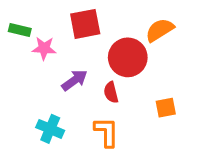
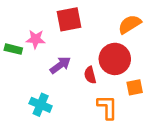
green rectangle: (20, 30) -> (13, 49), moved
red circle: (128, 57) -> (115, 59), moved
orange L-shape: (106, 132) -> (107, 107), moved

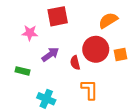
green rectangle: (13, 49) -> (23, 71), moved
orange square: (135, 87) -> (120, 54), moved
cyan cross: (41, 105) -> (46, 99), moved

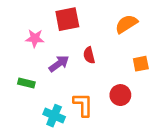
red circle: (96, 49) -> (120, 95), moved, size x0.7
red semicircle: (75, 63) -> (89, 55), moved
orange L-shape: (90, 90) -> (83, 105), moved

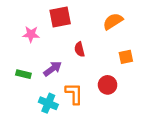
purple arrow: (59, 64) -> (53, 69), moved

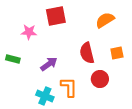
red semicircle: (80, 49) -> (87, 53), moved, size x1.5
green rectangle: (23, 74) -> (13, 59), moved

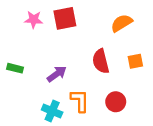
pink star: (29, 32) -> (34, 20), moved
red circle: (100, 79) -> (116, 102), moved

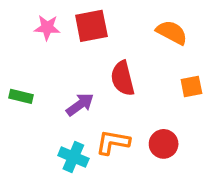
orange semicircle: (122, 23) -> (172, 32), turned 60
red semicircle: (101, 61) -> (123, 78), moved
orange L-shape: (80, 101) -> (113, 142), turned -80

